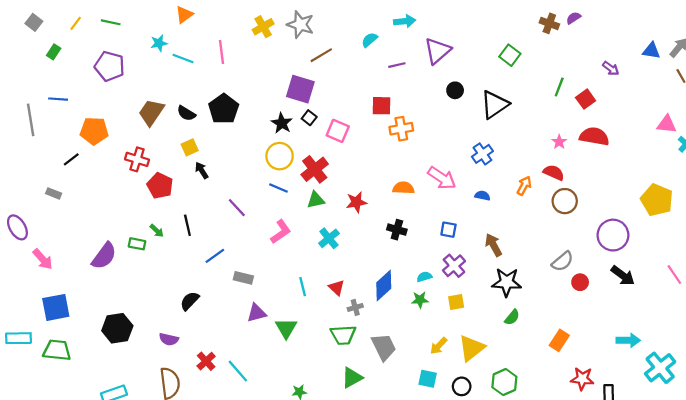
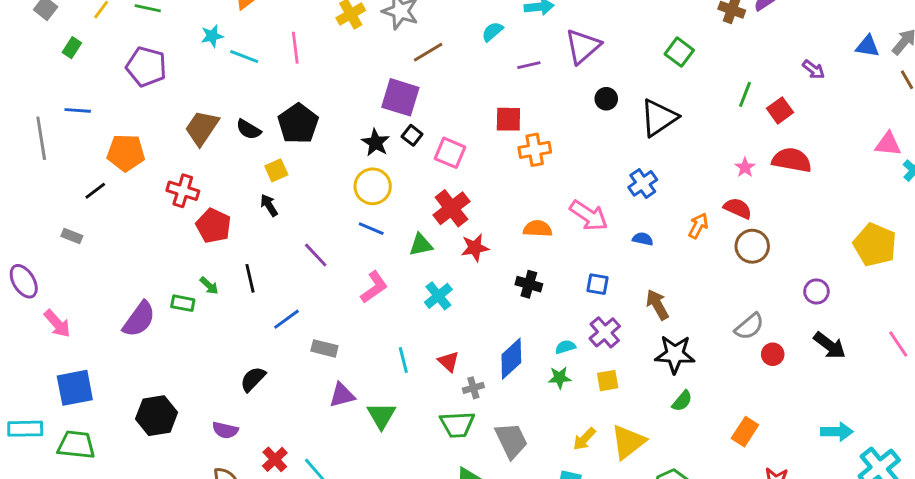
yellow square: (190, 147) -> (276, 170), moved
red cross: (315, 169) -> (451, 208), moved
purple circle: (613, 235) -> (816, 291), size x0.6

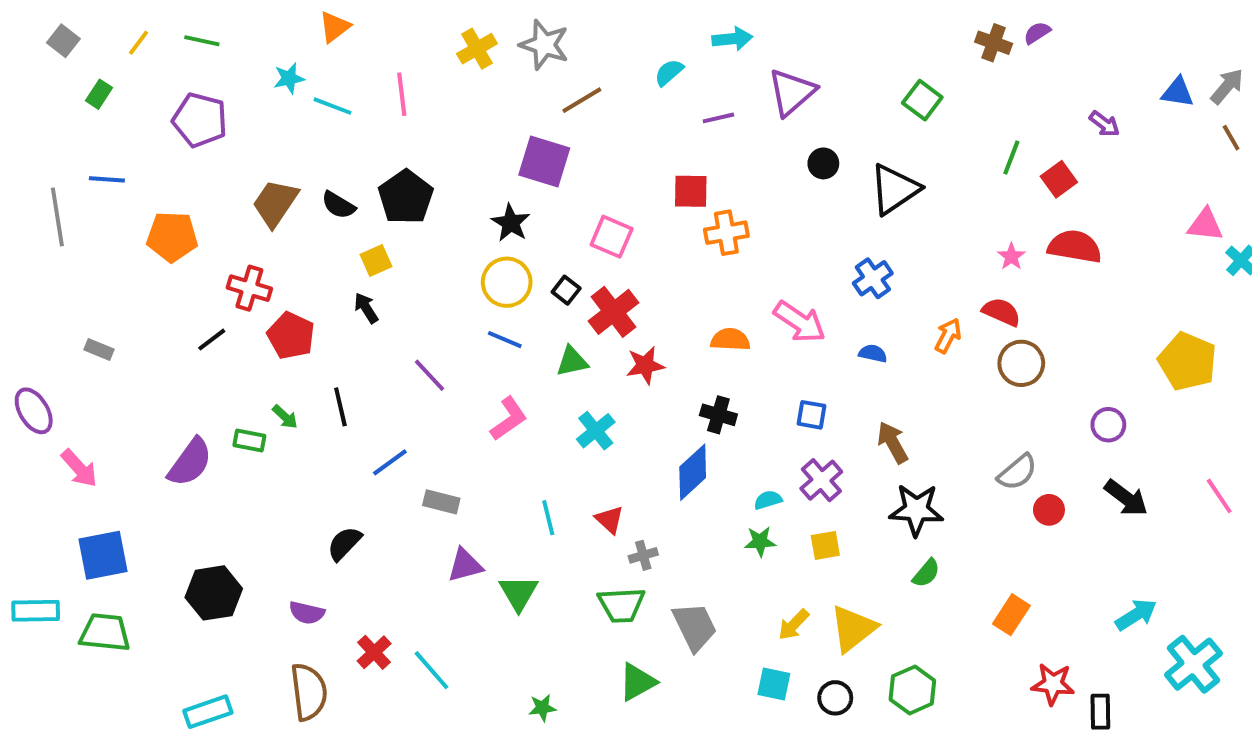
black square: (412, 135) -> (566, 290), moved
black line: (95, 191) -> (212, 340), moved
blue diamond: (511, 359) -> (693, 472), moved
cyan arrow: (837, 432) -> (1136, 615), turned -32

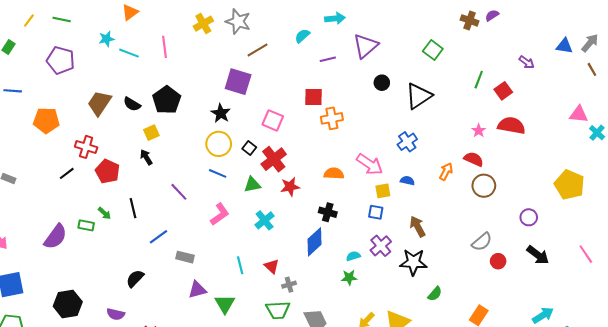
black star: (916, 510) -> (413, 262), moved
yellow square: (825, 545) -> (383, 191), moved

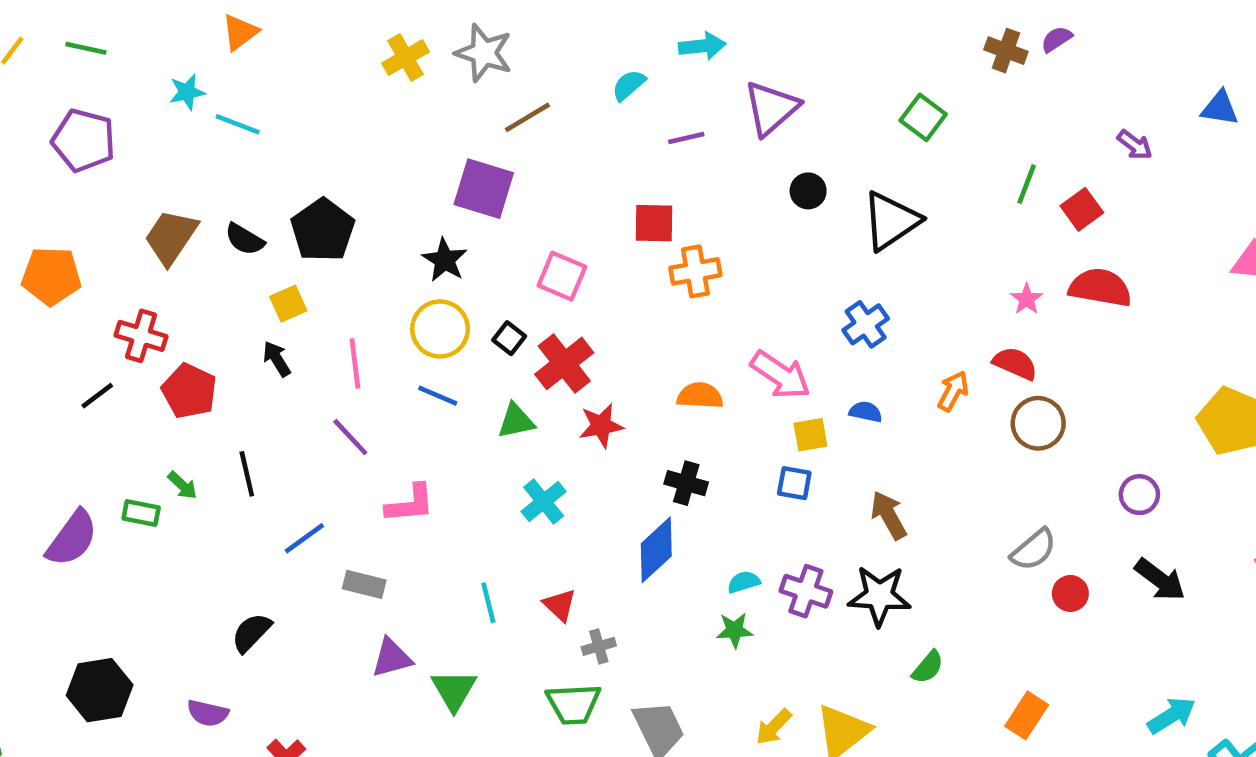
pink line: (165, 47) -> (355, 363), moved
pink L-shape: (220, 214) -> (410, 504), moved, turned 30
purple cross: (381, 246) -> (806, 591), moved, turned -30

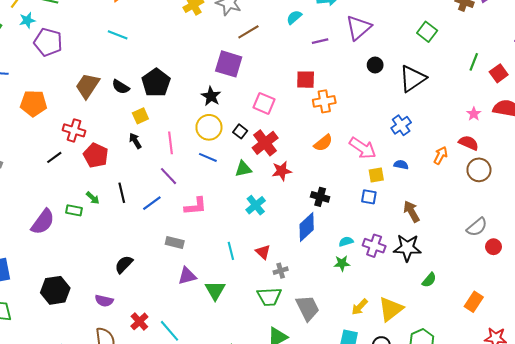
cyan star: (187, 92) -> (27, 20), moved
orange semicircle: (700, 396) -> (323, 143), moved, turned 138
blue line: (304, 538) -> (152, 203), moved

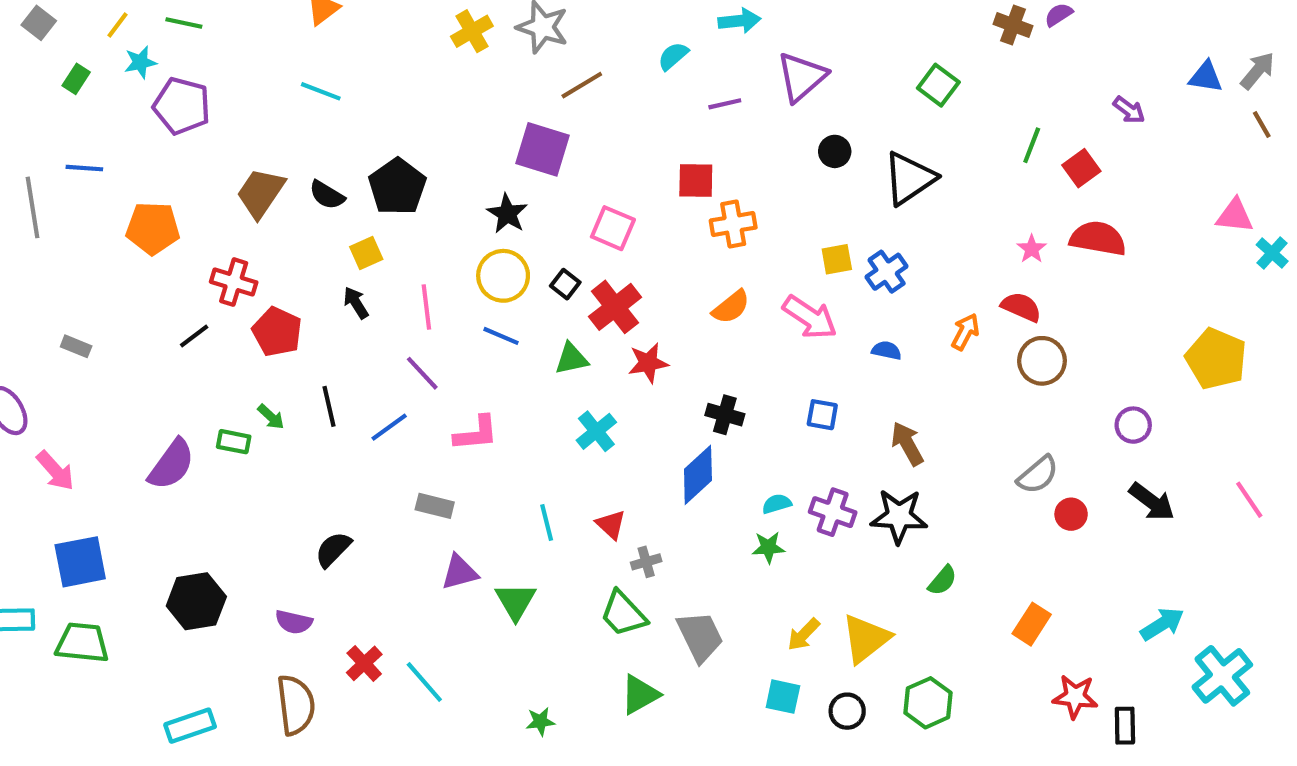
yellow square: (376, 175) -> (837, 259), moved
green trapezoid: (269, 297) -> (623, 614), turned 50

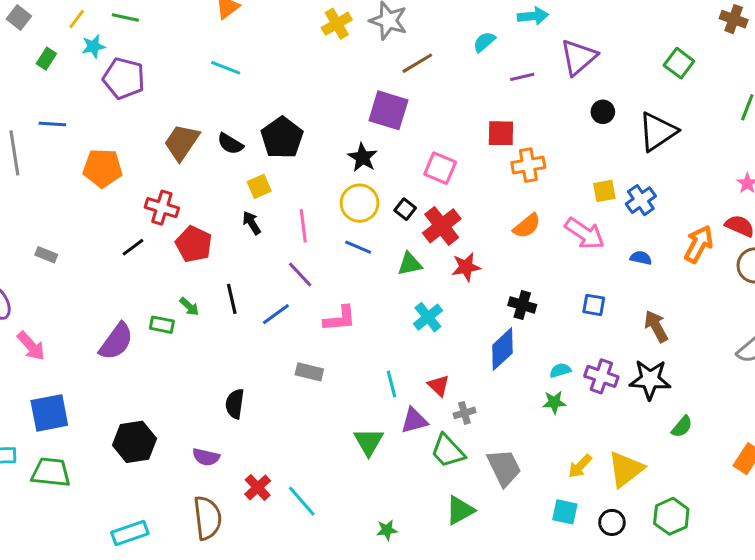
orange arrow: (965, 332) -> (699, 244), size x1.4
black semicircle: (333, 549) -> (235, 404), turned -36
purple triangle: (460, 572) -> (414, 421), moved

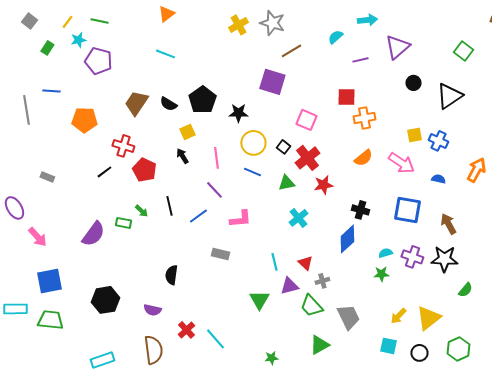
black star: (363, 157) -> (238, 113), moved, turned -30
blue cross: (641, 200) -> (438, 141), turned -30
blue square: (594, 305) -> (407, 210), size x1.8

